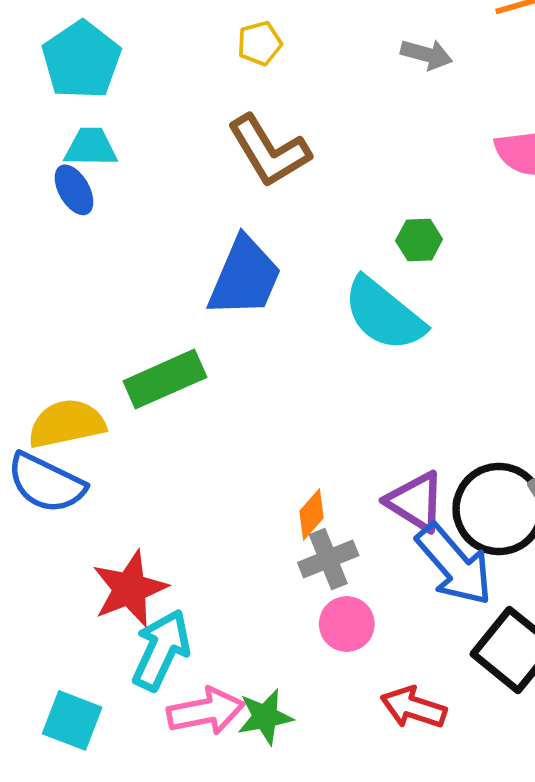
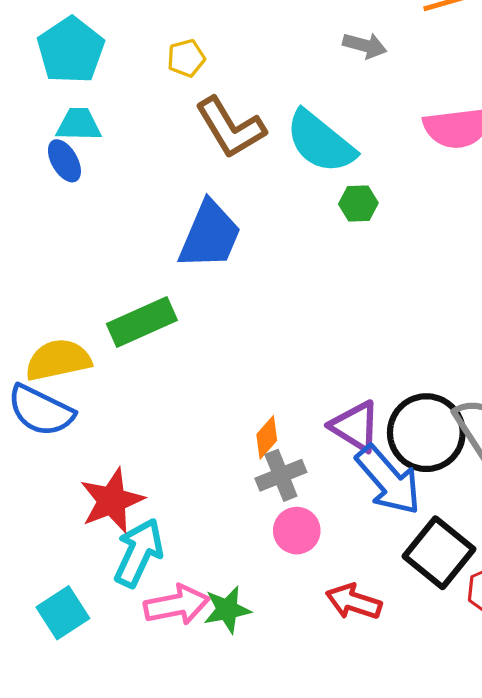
yellow pentagon: (260, 43) -> (186, 58), moved
cyan semicircle: (384, 314) -> (320, 142), moved
cyan square: (72, 720) -> (63, 613), turned 36

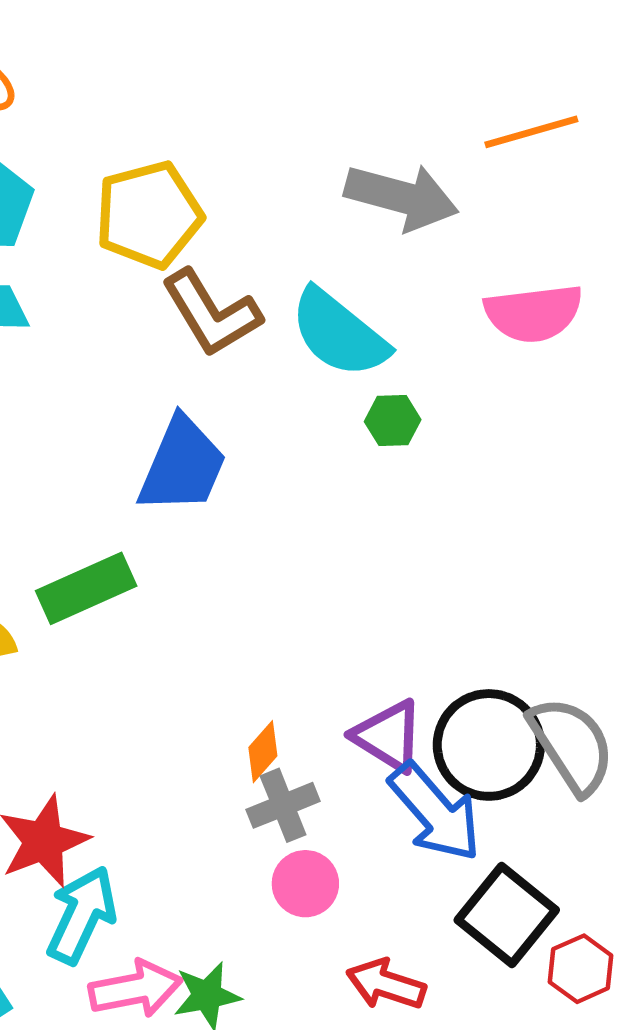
gray arrow: (365, 45) -> (402, 197), size x1.8
yellow pentagon: (186, 58) -> (149, 215), size x2.0

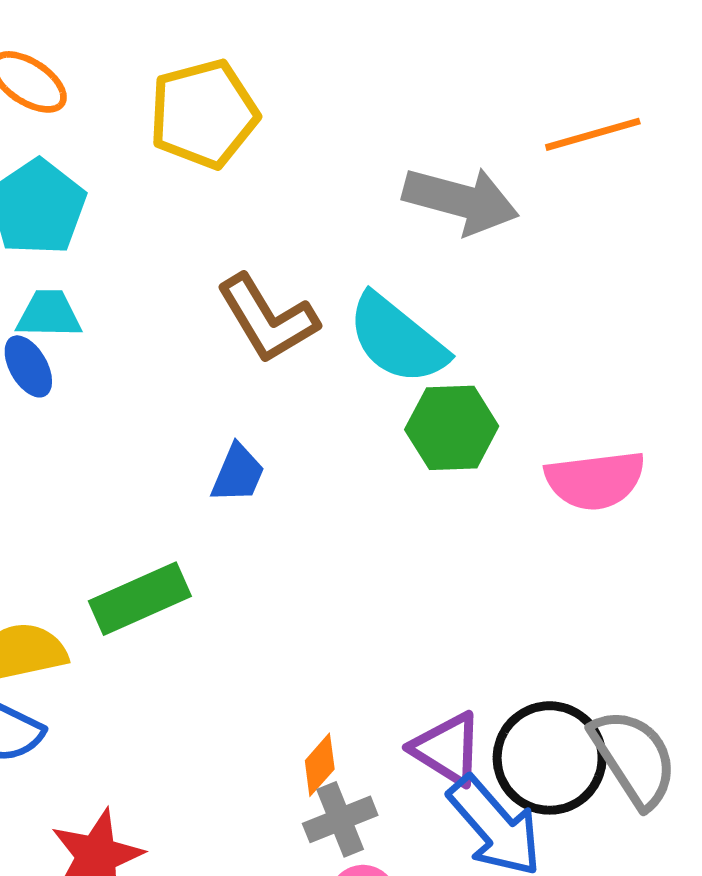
yellow pentagon: (149, 215) -> (204, 114), moved
pink semicircle: (534, 313) -> (595, 480), moved
green hexagon: (393, 421) -> (452, 428), size x1.6
blue trapezoid: (182, 465) -> (238, 473), size x0.6

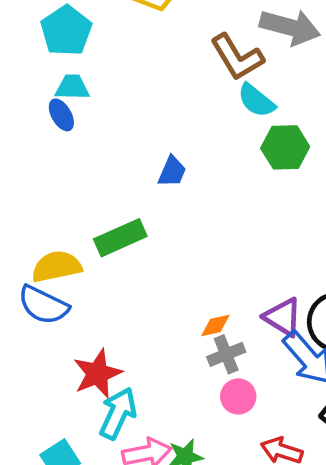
brown L-shape: (267, 319) -> (237, 57), moved
cyan semicircle: (397, 339) -> (256, 100), size x0.7
orange diamond: (320, 765) -> (215, 325), turned 36

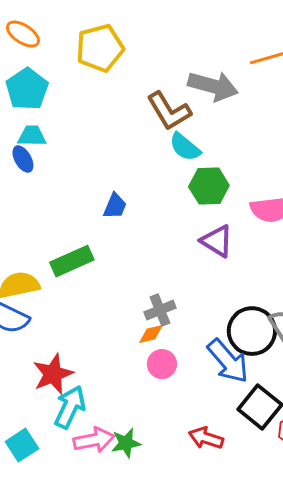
purple triangle: (283, 317) -> (217, 241), moved
gray cross: (226, 354) -> (160, 310), moved
pink circle: (238, 396) -> (162, 364), moved

